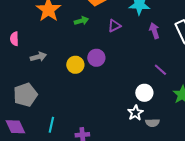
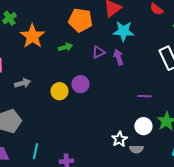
purple arrow: (154, 31) -> (118, 57), moved
purple line: (160, 70) -> (144, 96), turned -40
white circle: (144, 93) -> (143, 126), moved

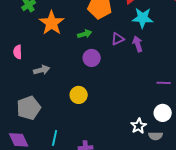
purple circle: (80, 84) -> (92, 58), moved
yellow circle: (59, 91) -> (79, 95), moved

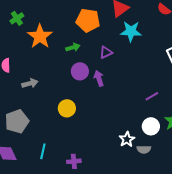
purple arrow: (138, 44) -> (99, 78), moved
purple line: (164, 83) -> (152, 96), turned -32

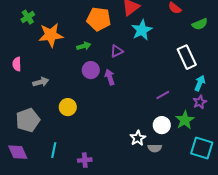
cyan star: (131, 31) -> (142, 30), turned -30
orange star: (40, 36) -> (51, 35), turned 30
yellow circle: (67, 108) -> (68, 107), moved

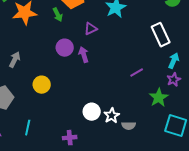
green arrow: (84, 46) -> (58, 15), moved, turned 80
gray arrow: (41, 82) -> (15, 60), turned -49
white circle: (162, 125) -> (92, 112), moved
purple cross: (85, 160) -> (70, 138), moved

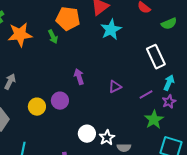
purple triangle: (91, 29) -> (115, 87), moved
purple circle: (65, 48) -> (60, 101), moved
purple line: (137, 73) -> (146, 95), moved

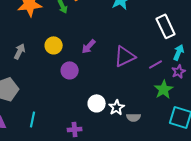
purple arrow: (79, 77) -> (89, 46), turned -119
purple triangle: (115, 87) -> (125, 56), size x1.6
yellow circle: (37, 107) -> (54, 45), moved

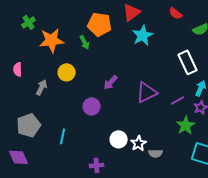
yellow circle: (54, 45) -> (67, 72), moved
cyan line: (33, 119) -> (63, 136), moved

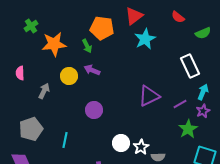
purple arrow: (111, 82) -> (92, 70), moved, turned 70

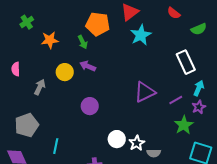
orange star: (54, 44) -> (50, 40), size x0.7
cyan line: (65, 140) -> (56, 146), moved

